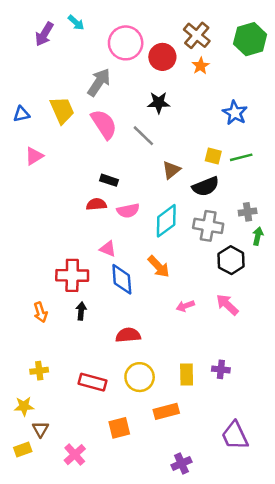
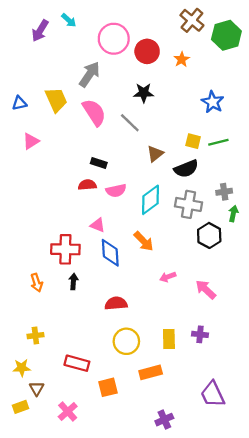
brown cross: (197, 35) -> (192, 20), moved
pink arrow: (227, 305) -> (206, 290), moved
red rectangle: (93, 382) -> (77, 363), moved

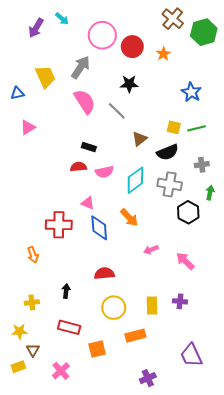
yellow trapezoid: (56, 100) -> (45, 77), moved
gray cross: (224, 192) -> (202, 165), moved
black arrow: (73, 281) -> (66, 291), moved

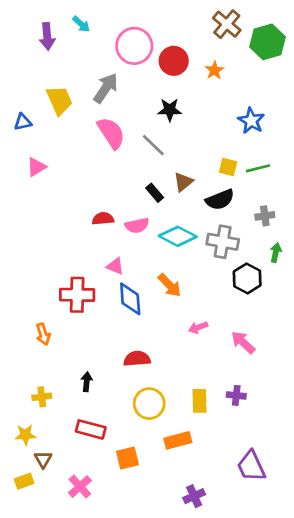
purple arrow: (36, 28) -> (47, 36), turned -36
black rectangle: (89, 147) -> (155, 193), moved, turned 32
cyan diamond: (135, 180) -> (178, 236), turned 64

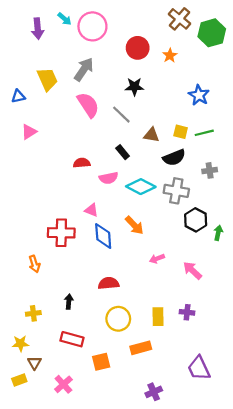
pink circle: (134, 46) -> (92, 26), moved
brown triangle: (183, 182) -> (152, 135), moved, turned 49
red semicircle: (103, 219) -> (82, 163), moved
green arrow: (276, 253) -> (218, 233), moved

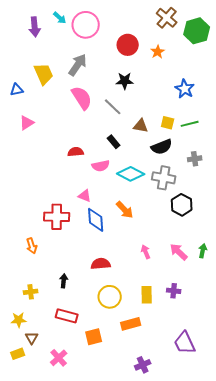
green arrow: (218, 233) -> (203, 251), moved
pink arrow: (157, 259) -> (146, 252), moved, turned 88

